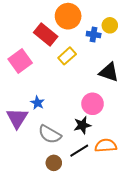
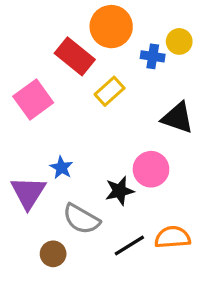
black star: (82, 125) -> (119, 191), moved
brown circle: (54, 163) -> (53, 254), moved

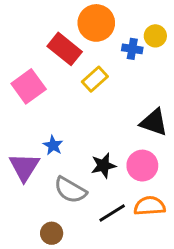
black triangle: (178, 118) -> (154, 122), moved
pink circle: (151, 169) -> (142, 166), moved
brown circle: (53, 254) -> (52, 233), moved

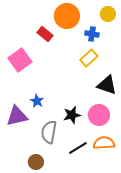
yellow circle: (155, 36) -> (108, 14), moved
red rectangle: (65, 49) -> (45, 34), size x0.7
yellow rectangle: (95, 79) -> (89, 58), moved
purple triangle: (24, 167) -> (17, 116), turned 45
gray semicircle: (70, 190) -> (49, 132), turned 70

